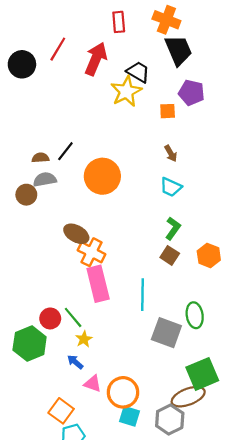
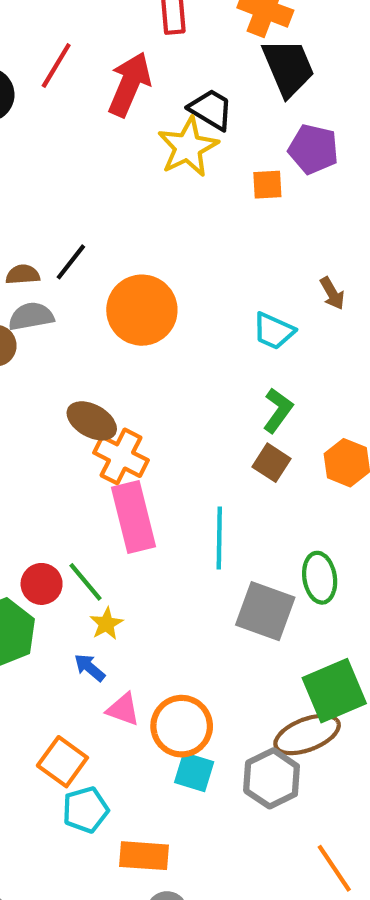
brown arrow: (171, 153) -> (332, 293), moved

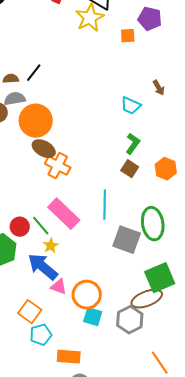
orange circle: (142, 310) -> (36, 121), moved
pink rectangle: (134, 517) -> (64, 214), moved, turned -32
green ellipse: (320, 578) -> (153, 224), size x1.4
blue arrow: (90, 668) -> (43, 267), size x2.0

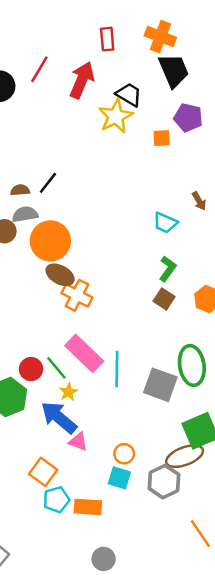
cyan line: (105, 205) -> (117, 369), moved
orange circle: (87, 295) -> (124, 454), moved, size x0.6
orange rectangle: (69, 357) -> (88, 507), moved

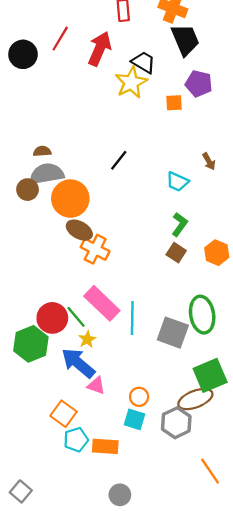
black line: (48, 183) -> (119, 160), moved
gray semicircle: (25, 214) -> (47, 174), size x1.4
red circle: (31, 369) -> (52, 318), size x1.4

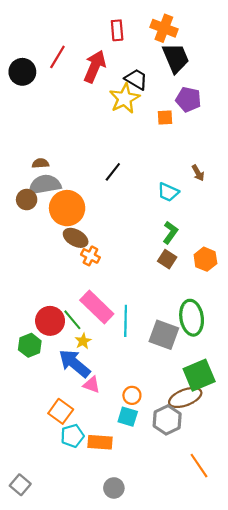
orange cross: (95, 249) -> (90, 256), size x0.7
green hexagon: (31, 344) -> (30, 345), size x0.7

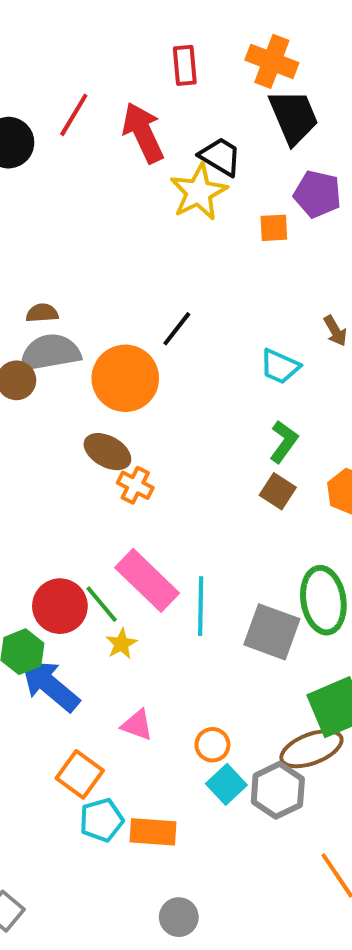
red arrow: (95, 67) -> (143, 133), turned -48
orange circle: (67, 208) -> (125, 378), moved
blue arrow: (75, 363) -> (50, 685), moved
cyan square: (128, 417) -> (226, 784), moved, turned 30

